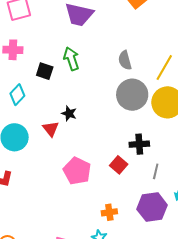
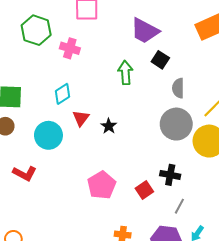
black square: (45, 71) -> (160, 60), moved
red triangle: (51, 129) -> (81, 118), moved

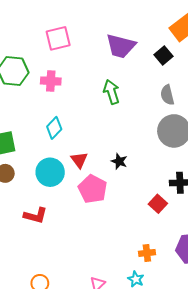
black square: (160, 60) -> (164, 55), moved, turned 30
red triangle: (81, 118) -> (79, 160), moved
black star: (109, 126) -> (119, 161), moved
pink pentagon: (102, 185) -> (93, 189), moved

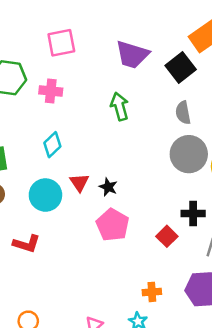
black square: (164, 55) -> (181, 68), size x1.4
black star: (119, 161) -> (108, 187), moved
pink pentagon: (93, 189) -> (113, 225), moved

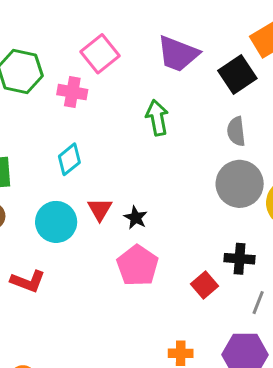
pink square: (61, 43) -> (100, 54), moved, turned -32

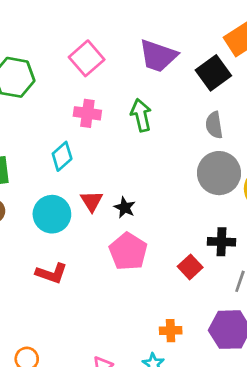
pink cross: (72, 92) -> (87, 113), moved
red L-shape: (28, 281) -> (51, 273), moved

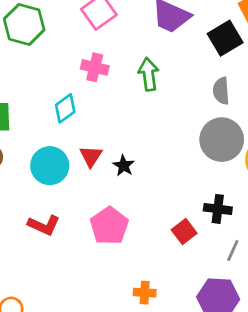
pink pentagon: (128, 251) -> (109, 226), moved
orange cross: (171, 331) -> (145, 293), moved

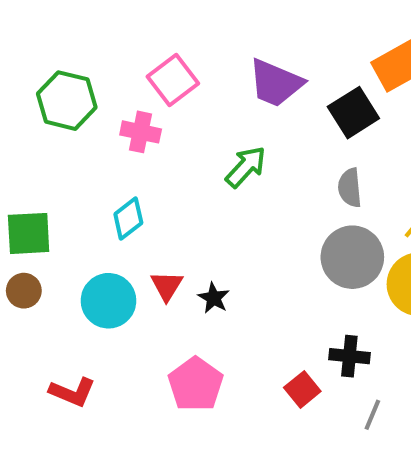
pink cross: (95, 67) -> (141, 132), moved
green arrow: (149, 74) -> (246, 167), turned 52
red L-shape: (44, 225) -> (72, 392), moved

